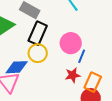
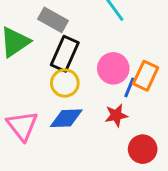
blue diamond: (17, 67) -> (66, 118), moved
orange rectangle: (93, 82) -> (146, 76), moved

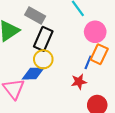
pink circle: (113, 68) -> (95, 32), moved
blue diamond: (66, 118) -> (33, 74), moved

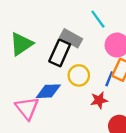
gray rectangle: (35, 16) -> (71, 38), moved
yellow circle: (43, 59) -> (79, 75), moved

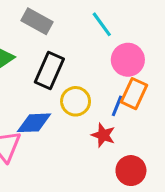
gray rectangle: (71, 38) -> (37, 21), moved
red star: (99, 100) -> (103, 135), turned 30

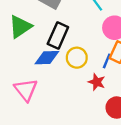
blue diamond: (34, 123) -> (47, 58), moved

